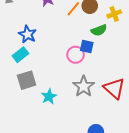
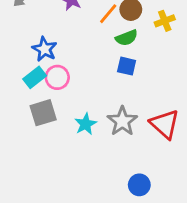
green semicircle: (99, 30) -> (127, 38), moved
pink circle: (75, 55) -> (57, 77), moved
cyan star: (49, 97) -> (86, 124), moved

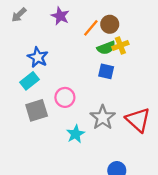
yellow cross: (165, 21) -> (120, 45), moved
pink circle: (57, 77) -> (65, 97), moved
cyan star: (86, 124) -> (76, 134), moved

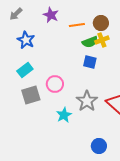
brown circle: (110, 24) -> (101, 23), moved
orange line: (91, 28) -> (77, 25), turned 42
blue star: (38, 57) -> (26, 40), moved

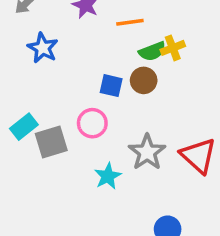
brown circle: (101, 23) -> (144, 80), moved
blue square: (90, 62) -> (111, 86), moved
cyan rectangle: (25, 70) -> (24, 127), moved

